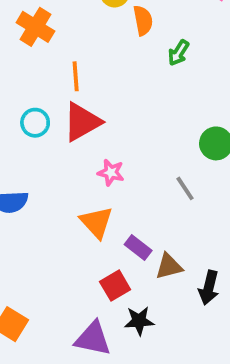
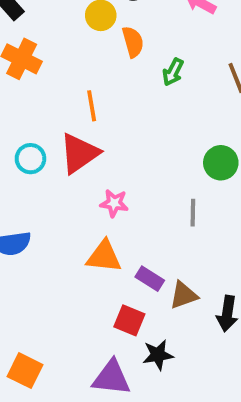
orange line: (76, 76) -> (92, 106), moved
gray line: (185, 188) -> (193, 213), turned 40
orange triangle: (96, 222) -> (104, 256), turned -36
red square: (115, 286) -> (129, 320), turned -32

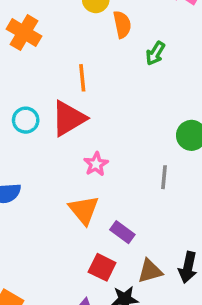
pink star: (114, 203) -> (96, 164), turned 30
orange triangle: (104, 256) -> (84, 210), turned 40
brown triangle: (184, 295) -> (150, 271), moved

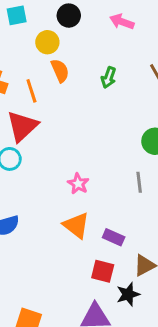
orange semicircle: (122, 24) -> (60, 71), moved
orange line: (82, 78) -> (31, 91), moved
red triangle: (69, 118) -> (22, 126), moved

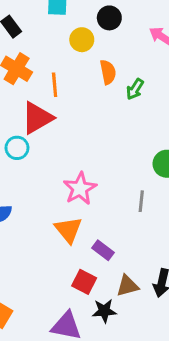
orange semicircle: (60, 71) -> (108, 72), moved
pink star: (78, 184) -> (80, 189), size x1.5

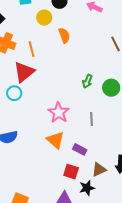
green arrow: (135, 89) -> (87, 81), moved
gray line: (141, 201) -> (91, 119), moved

